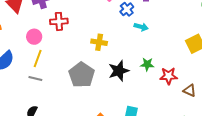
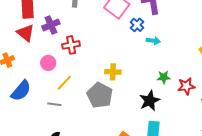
yellow cross: (99, 42) -> (113, 72), moved
yellow line: (38, 59) -> (64, 83), moved, turned 30
black star: (119, 71) -> (150, 101), moved

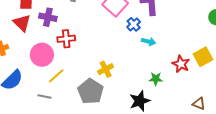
purple cross: (51, 25) -> (48, 17), turned 30
pink circle: (48, 63) -> (42, 55), size x1.5
yellow cross: (113, 72) -> (106, 69), turned -35
red star: (186, 86) -> (181, 64), moved, turned 30

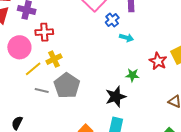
yellow cross: (106, 69) -> (54, 59), moved
gray line: (45, 96) -> (42, 91), moved

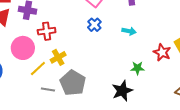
blue cross: (112, 20) -> (94, 25), moved

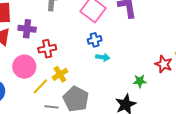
blue cross: (94, 25) -> (95, 40), turned 32
cyan arrow: (129, 31) -> (103, 57), moved

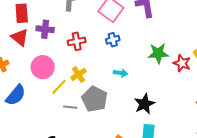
red cross: (47, 49) -> (77, 41), moved
cyan arrow: (103, 57) -> (121, 73), moved
green star: (140, 81) -> (158, 53), moved, size x1.5

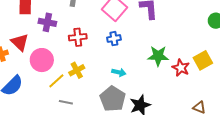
red triangle: (20, 37) -> (20, 42), moved
gray pentagon: (95, 99) -> (113, 99), moved

